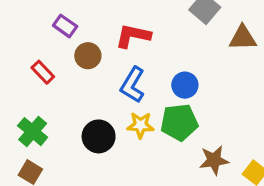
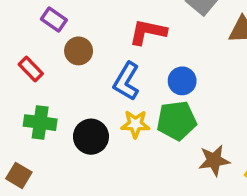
red L-shape: (133, 36) -> (148, 32), moved
green cross: (33, 132) -> (40, 123), moved, turned -32

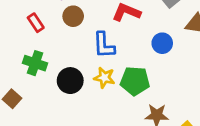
blue L-shape: (126, 81) -> (104, 45), turned -44
blue circle: (182, 81) -> (162, 43), moved

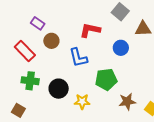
red rectangle: (36, 23) -> (25, 51), size x1.5
yellow star: (104, 78) -> (82, 102), moved

